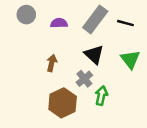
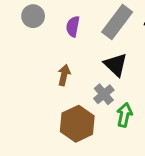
purple semicircle: (59, 23) -> (73, 26), turned -77

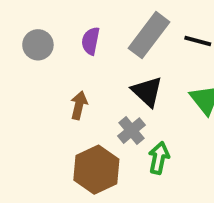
gray circle: (33, 16) -> (38, 45), moved

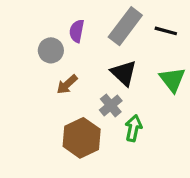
gray circle: (38, 45) -> (51, 50), moved
brown arrow: (79, 105) -> (67, 84), turned -145

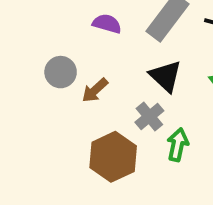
purple semicircle: (77, 31) -> (107, 24), turned 95
gray circle: (51, 50) -> (61, 72), moved

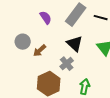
purple semicircle: (107, 24) -> (46, 18), turned 40
green arrow: (178, 145) -> (85, 87), moved

